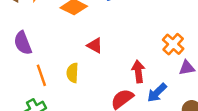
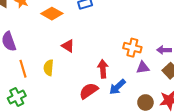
orange cross: (173, 44) -> (132, 48), turned -30

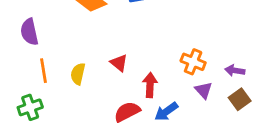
red triangle: (68, 46) -> (119, 63), moved
purple triangle: (143, 68) -> (203, 90), turned 48

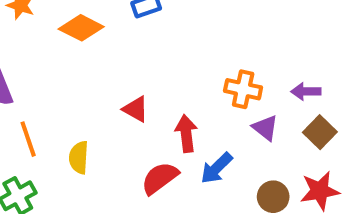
yellow semicircle: (78, 74) -> (79, 158), moved

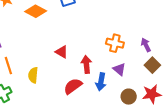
purple arrow: (306, 91) -> (146, 45), turned 64
purple triangle: (265, 128) -> (119, 69), moved
blue arrow: (216, 168) -> (101, 82), turned -36

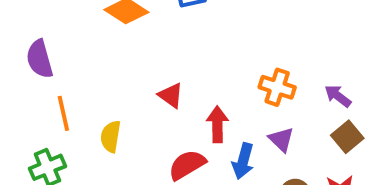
purple arrow: (146, 45) -> (338, 96), turned -32

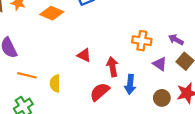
orange line: (63, 113) -> (27, 75), turned -54
purple triangle: (281, 139) -> (160, 64), moved

